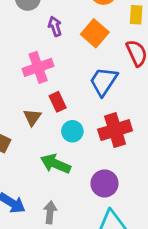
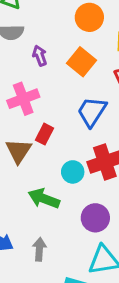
red rectangle: (58, 102) -> (44, 134), turned 54
brown triangle: (32, 117) -> (19, 151), size x1.4
cyan circle: (72, 131) -> (73, 172), moved

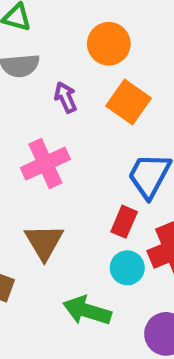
orange circle: (89, 17) -> (109, 44), moved
red rectangle: (44, 134) -> (124, 222), moved

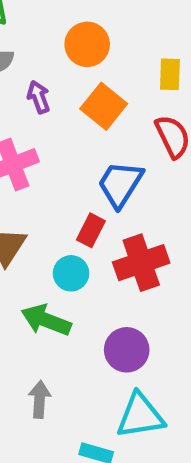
cyan circle: (127, 268) -> (71, 273), moved

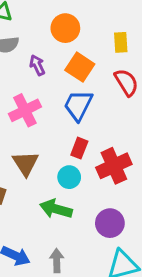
blue trapezoid: (120, 184) -> (78, 105), moved

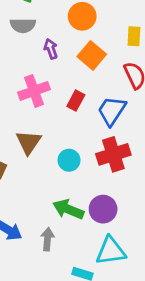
blue trapezoid: (78, 105) -> (112, 111), moved
red rectangle: (79, 148) -> (76, 101), moved
green arrow: (56, 209) -> (68, 209), moved

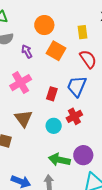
red rectangle: (76, 101) -> (52, 94), moved
red cross: (113, 154) -> (74, 116), moved, size x0.7

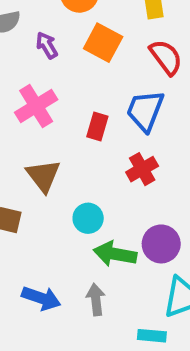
cyan circle: (54, 126) -> (88, 218), moved

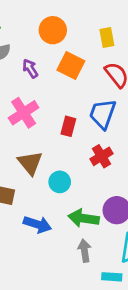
cyan circle: (88, 218) -> (60, 182), moved
blue arrow: (41, 298) -> (37, 224), moved
gray arrow: (96, 299) -> (84, 251), moved

